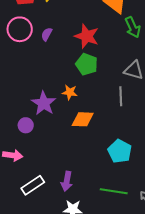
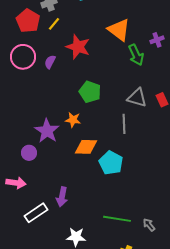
red star: (87, 36) -> (78, 47), moved
cyan pentagon: (120, 151) -> (111, 163), moved
purple arrow: (67, 181) -> (62, 197), moved

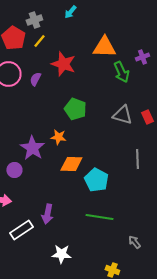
orange triangle: (119, 30) -> (104, 47), turned -35
gray line: (124, 124) -> (137, 159), moved
green line: (117, 219) -> (99, 217), moved

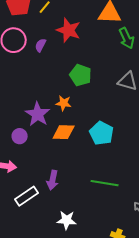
orange diamond: (71, 164) -> (64, 132), moved
cyan pentagon: (96, 180) -> (102, 133), moved

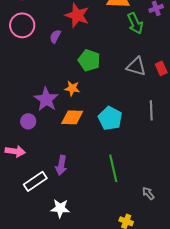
purple semicircle: (41, 45) -> (55, 36), moved
green line: (105, 183) -> (113, 168), turned 68
white star: (67, 220) -> (60, 208), moved

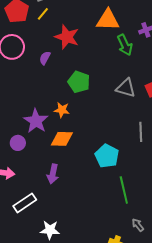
cyan pentagon: (110, 118) -> (107, 156), moved
purple arrow: (61, 165) -> (53, 174), moved
green line: (113, 168) -> (124, 190), moved
gray arrow: (148, 193) -> (138, 225), moved

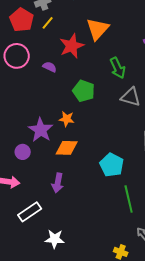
orange triangle: (108, 20) -> (98, 29), moved, turned -50
red star: (67, 37) -> (72, 46), turned 30
green arrow: (125, 45) -> (118, 68), moved
purple semicircle: (45, 58) -> (50, 67), turned 88

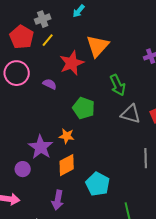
orange diamond: (67, 148) -> (67, 165), turned -30
cyan pentagon: (112, 165) -> (98, 184), moved

